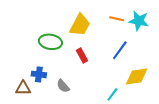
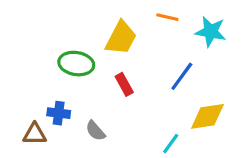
orange line: (117, 19) -> (167, 17), moved

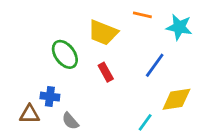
yellow trapezoid: (121, 38) -> (103, 33), turned 84
green ellipse: (76, 64) -> (65, 54), turned 44
gray semicircle: (95, 131) -> (70, 121), moved

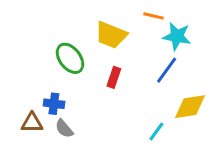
cyan star: (179, 27) -> (177, 36), moved
red rectangle: (106, 72) -> (114, 77), turned 48
gray semicircle: (70, 121) -> (64, 129), moved

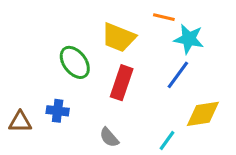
red rectangle: (114, 77) -> (122, 83), size x1.5
brown triangle: (32, 123) -> (20, 122), moved
gray semicircle: (64, 129) -> (109, 137), moved

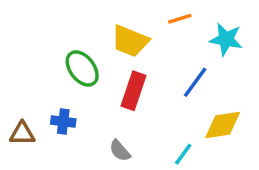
orange line: (164, 17) -> (180, 19), turned -30
cyan star: (189, 39) -> (226, 39), moved

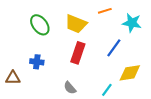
green ellipse: (82, 68) -> (40, 25), moved
blue cross: (63, 122) -> (37, 62), moved

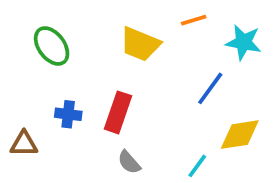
green ellipse: (40, 25) -> (52, 46), moved
red rectangle: (78, 53) -> (118, 112), moved

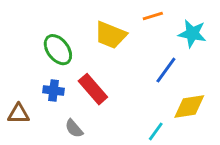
green ellipse: (52, 46) -> (58, 50), moved
red rectangle: (118, 112) -> (93, 89), turned -60
gray semicircle: (129, 162) -> (74, 128), moved

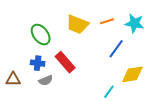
orange line: (153, 16) -> (107, 21), moved
gray semicircle: (74, 128) -> (46, 80), moved, turned -72

